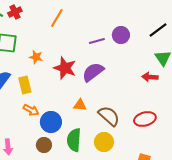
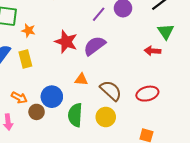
purple line: (97, 41) -> (99, 14), turned -35
orange star: (36, 57) -> (28, 31), moved
orange arrow: (31, 110) -> (19, 98), moved
brown circle: (44, 145) -> (37, 112), moved

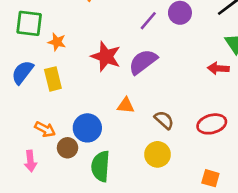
brown semicircle: (111, 91) -> (164, 120), size x0.7
green semicircle: (75, 115) -> (101, 166), moved

